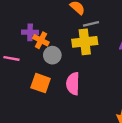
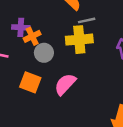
orange cross: (41, 40) -> (32, 36), turned 35
pink semicircle: (73, 84) -> (65, 84), turned 40

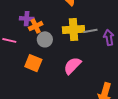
gray line: (87, 20) -> (91, 31), moved
pink semicircle: (65, 84) -> (72, 66), moved

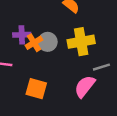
gray line: (91, 31) -> (101, 67), moved
gray circle: (45, 39) -> (48, 42), moved

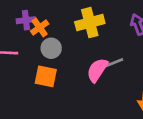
gray circle: (48, 42) -> (51, 48), moved
gray line: (101, 67) -> (114, 63), moved

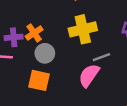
purple cross: (26, 20) -> (14, 37), moved
gray line: (114, 63) -> (101, 57), moved

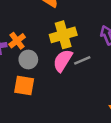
pink semicircle: (89, 75) -> (63, 61), moved

